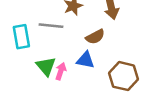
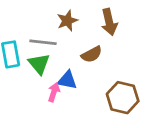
blue triangle: (85, 60) -> (67, 80), moved
green triangle: (46, 66) -> (39, 64), moved

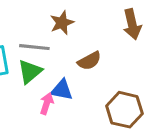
brown arrow: (109, 22) -> (132, 24), moved
green triangle: (39, 64) -> (30, 72), turned 30

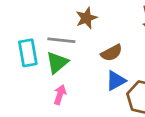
blue triangle: (62, 90) -> (116, 81), moved, turned -40
pink arrow: (47, 104) -> (60, 95), moved

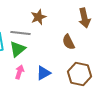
brown semicircle: (112, 53) -> (68, 42), moved, turned 91
blue triangle: (116, 81) -> (44, 73), moved

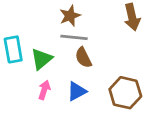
gray line: (20, 33) -> (74, 37), moved
brown semicircle: (68, 42) -> (83, 58), moved

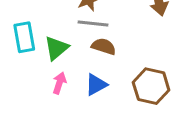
brown semicircle: (83, 58) -> (104, 46), turned 135

